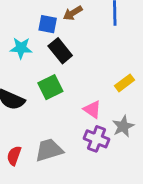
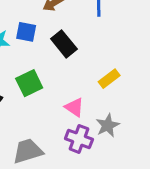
blue square: (48, 24) -> (26, 32), moved
black rectangle: (60, 51) -> (64, 44), moved

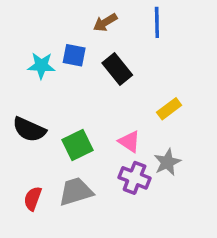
green square: (29, 83) -> (78, 145), moved

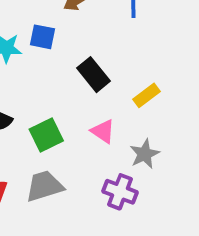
black rectangle: (117, 69) -> (94, 75), moved
purple cross: (135, 178) -> (120, 192), moved

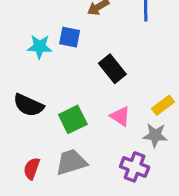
yellow rectangle: (146, 95) -> (163, 105), moved
gray star: (145, 154) -> (155, 135), turned 30

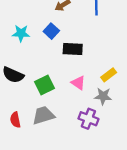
blue square: (70, 37) -> (51, 31), moved, turned 32
black rectangle: (112, 69) -> (73, 49), turned -48
red semicircle: (32, 169) -> (15, 120), turned -32

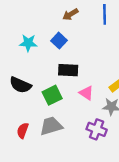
black rectangle: (73, 49) -> (68, 70), moved
red semicircle: (15, 120) -> (23, 131), turned 32

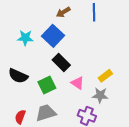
blue square: (59, 41) -> (53, 36), size x1.5
black rectangle: (68, 70) -> (61, 62), turned 42

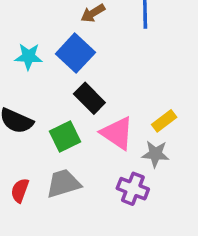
pink triangle: (78, 83) -> (117, 133), size x1.5

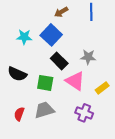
yellow rectangle: (164, 121) -> (102, 88), moved
green square: (65, 137) -> (45, 83), turned 36
gray star: (155, 154) -> (88, 57), moved

